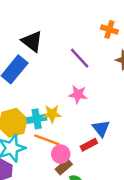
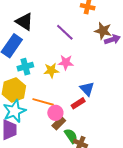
yellow star: (52, 114) -> (51, 70), moved
cyan cross: (37, 119) -> (25, 67), moved

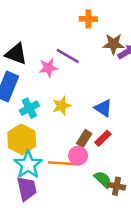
pink star: (66, 62) -> (48, 68), moved
blue triangle: (87, 89) -> (103, 108), moved
orange line: (43, 102) -> (62, 163), moved
brown rectangle: (59, 123) -> (84, 139), moved

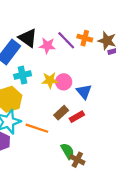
orange cross: (88, 19) -> (85, 38), moved
black triangle: (16, 54) -> (28, 38), moved
pink circle: (78, 156) -> (64, 82), moved

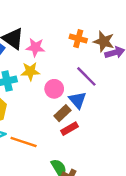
purple line: (66, 40) -> (86, 76), moved
yellow star: (50, 80) -> (30, 71), moved
brown rectangle: (61, 113) -> (63, 113), moved

